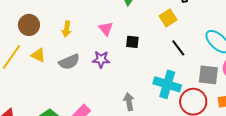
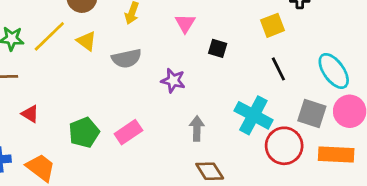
purple star: (101, 59) -> (173, 81), moved

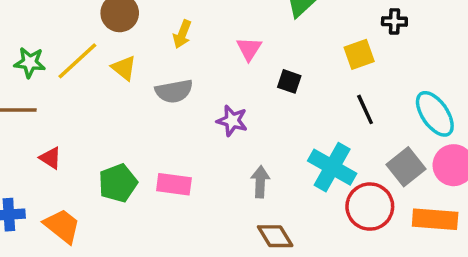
gray square: (312, 114) -> (406, 167), turned 32
pink rectangle: (128, 132) -> (174, 184), turned 40

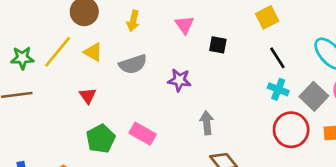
red triangle: (50, 158) -> (88, 96), moved, turned 30
cyan cross: (332, 167) -> (278, 89), moved, size x0.6
pink rectangle: (174, 184) -> (143, 134), turned 30

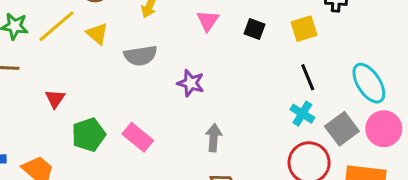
black square: (218, 45) -> (254, 29), moved
red triangle: (88, 96) -> (55, 99), moved

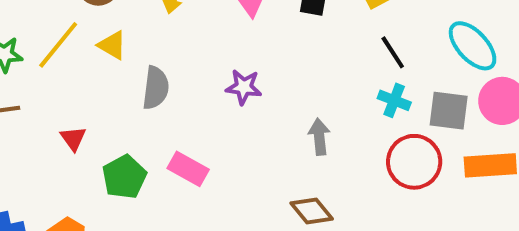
gray semicircle: (140, 56) -> (156, 88), moved, turned -64
gray square: (342, 129) -> (449, 111), turned -36
gray arrow: (214, 138) -> (319, 137), moved

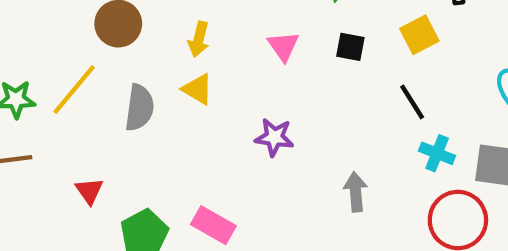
yellow triangle: (112, 45) -> (198, 89), moved
black line: (393, 52) -> (412, 102), moved
gray semicircle: (156, 88) -> (140, 108), moved

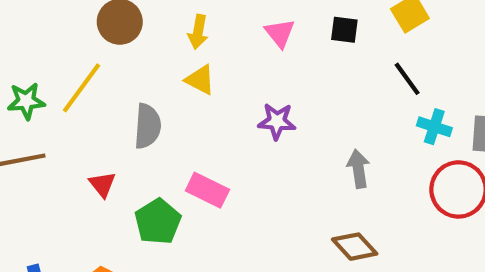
gray semicircle: (140, 108) -> (148, 126), moved
pink rectangle: (213, 225) -> (207, 190), moved

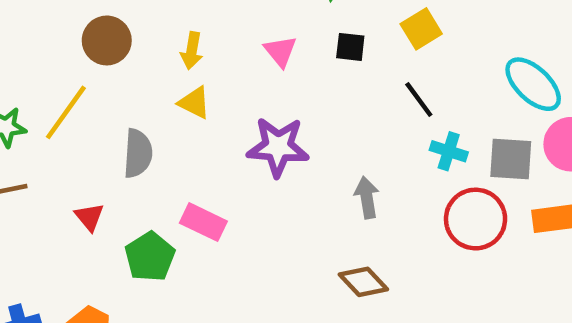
purple star: (277, 121) -> (278, 147), size x1.5

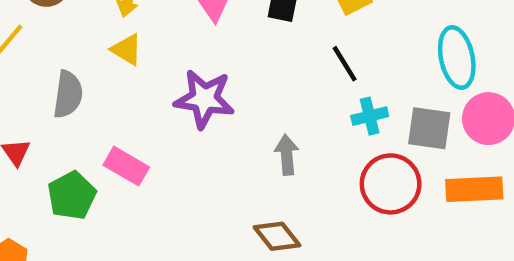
cyan ellipse: (533, 84) -> (457, 57), turned 30
cyan cross: (449, 151) -> (370, 116), turned -36

